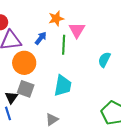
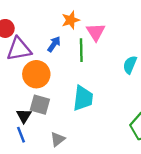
gray triangle: (52, 119) -> (58, 139), moved

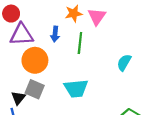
pink triangle: (96, 32) -> (97, 17), moved
blue arrow: (54, 44) -> (55, 34), turned 144
cyan trapezoid: (83, 98) -> (76, 88), turned 70

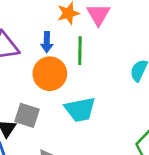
orange circle: (35, 60) -> (50, 74), moved

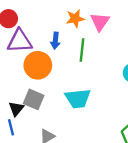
orange circle: (50, 74) -> (38, 65), moved

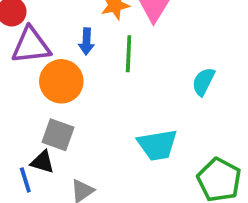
cyan trapezoid: (78, 99) -> (157, 145), moved
black triangle: (16, 109) -> (42, 162), moved, turned -49

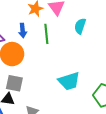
cyan semicircle: (203, 82) -> (80, 26), moved

